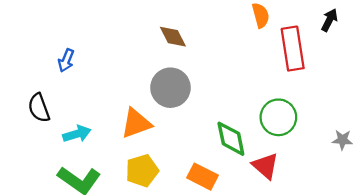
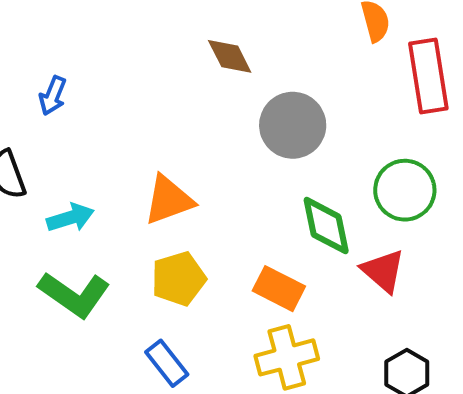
gray circle: (171, 88) -> (293, 125), moved

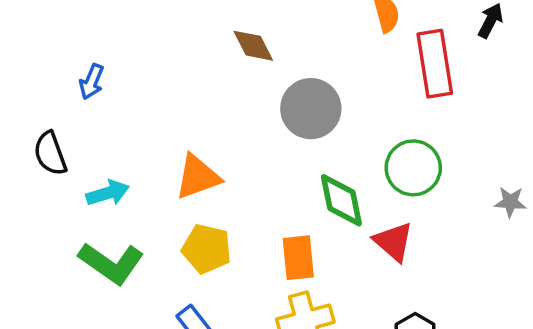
yellow pentagon: (179, 279) -> (207, 249), turned 30
orange rectangle: (279, 289) -> (298, 258), turned 57

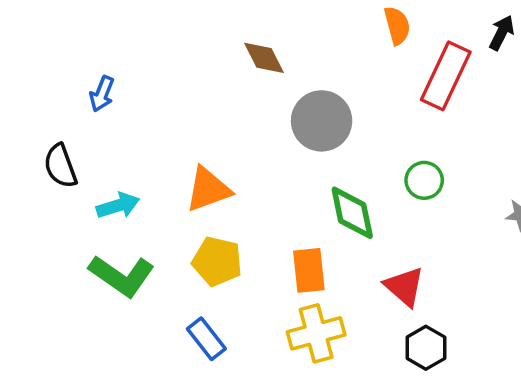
red rectangle: (435, 64) -> (446, 76), turned 34
green circle: (413, 168) -> (424, 180), size x0.7
red triangle: (393, 242) -> (404, 287), moved

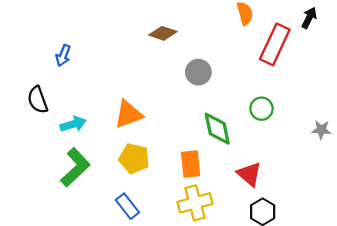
brown diamond: (264, 58) -> (163, 33), turned -44
gray circle: (322, 121) -> (198, 72), size x0.7
green L-shape: (122, 276) -> (75, 167), turned -78

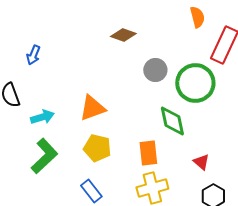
green circle: (261, 109) -> (195, 83), moved, size x1.8
red triangle: (249, 174) -> (201, 162), size x0.7

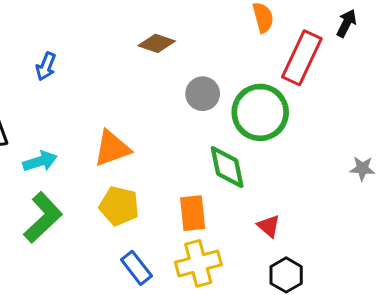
blue arrow: (33, 55) -> (46, 66), moved
blue rectangle: (91, 191) -> (136, 268), moved

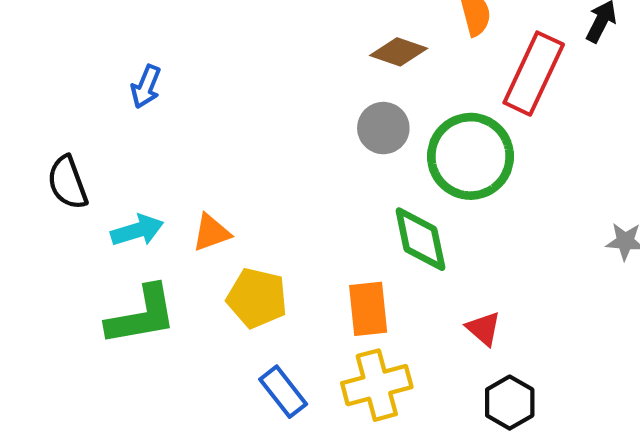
brown diamond: (157, 43) -> (399, 52), moved
orange triangle: (112, 148) -> (211, 233), moved, size x0.7
green L-shape: (43, 217) -> (142, 315), turned 33

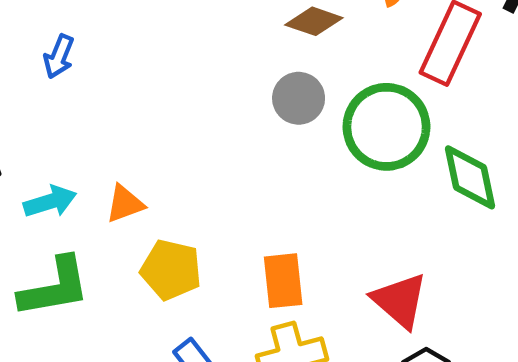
green diamond: (420, 239) -> (470, 177), moved
red triangle: (484, 328) -> (400, 301), size x1.6

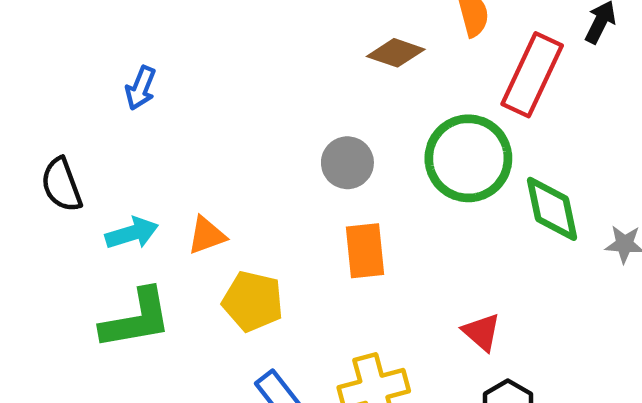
gray circle: (299, 98) -> (347, 163), moved
orange rectangle: (283, 281) -> (365, 251), moved
red triangle: (400, 301) -> (482, 332), size x0.7

